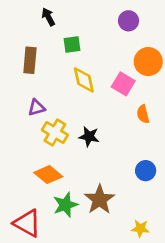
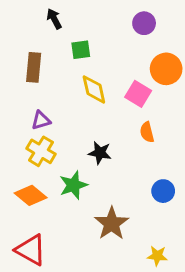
orange semicircle: (143, 114) -> (147, 132), moved
yellow cross: (55, 133) -> (41, 151), moved
orange diamond: (48, 175) -> (31, 195), moved
green star: (65, 205) -> (73, 185), moved

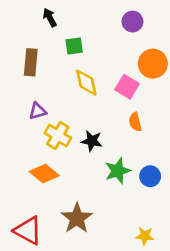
yellow cross: (41, 151) -> (58, 136), moved
green star: (73, 185) -> (118, 171), moved
orange diamond: (31, 195) -> (44, 174), moved
brown star: (112, 223) -> (77, 218), moved

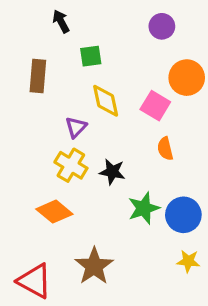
purple triangle: (38, 111) -> (76, 127), moved, turned -30
blue circle: (150, 176) -> (183, 215), size x1.4
yellow star: (145, 236) -> (188, 261), moved

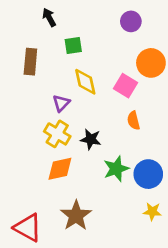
orange diamond: (54, 212) -> (60, 169), moved, turned -52

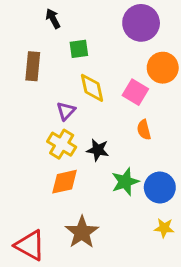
purple circle: (131, 21) -> (141, 23), size x1.6

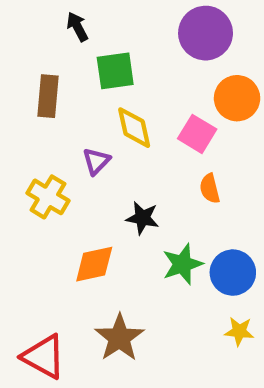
green square: (79, 49) -> (115, 71), size x1.4
yellow cross: (62, 144) -> (48, 197), moved

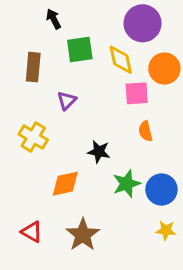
yellow diamond: (134, 128) -> (121, 60), moved
pink square: (197, 134) -> (137, 93), turned -35
purple triangle: (96, 161) -> (67, 101), moved
red triangle: (44, 357) -> (32, 232), moved, size x0.7

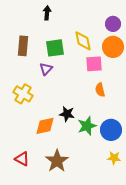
black arrow: (54, 19) -> (47, 13), moved, turned 32
purple circle: (143, 23) -> (113, 24), moved, size x0.6
green square: (80, 50) -> (55, 48), moved
black star: (99, 152) -> (67, 114), moved

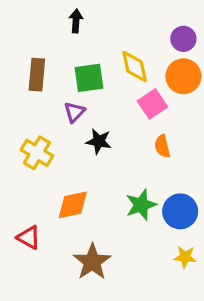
pink square: (94, 64) -> (152, 104), turned -30
black star: (67, 114) -> (99, 141), moved
red triangle: (22, 159) -> (29, 237), moved

